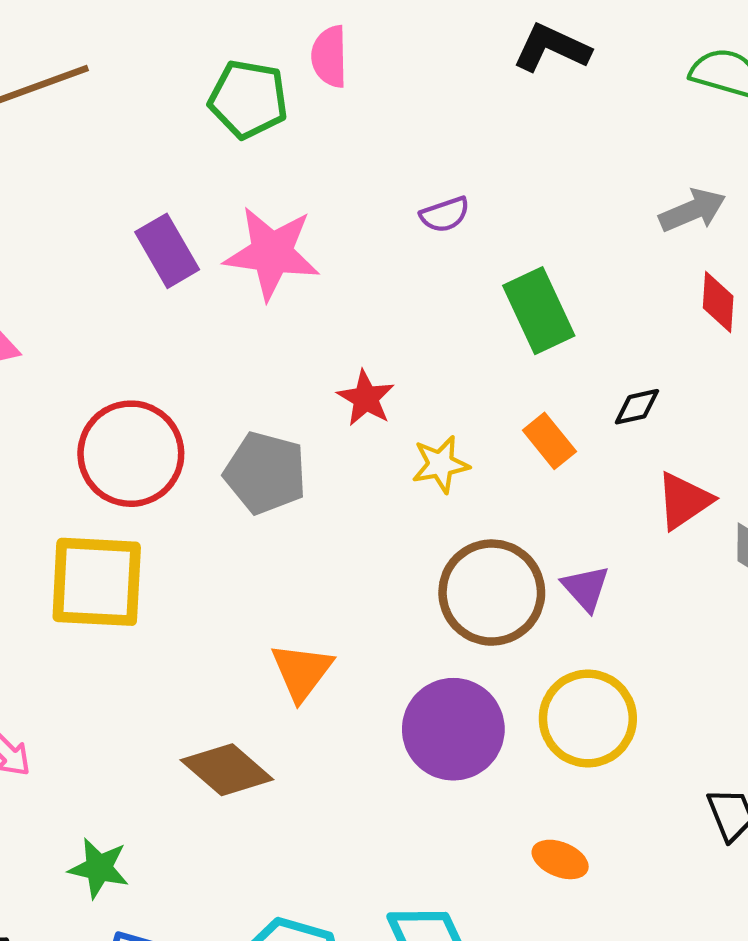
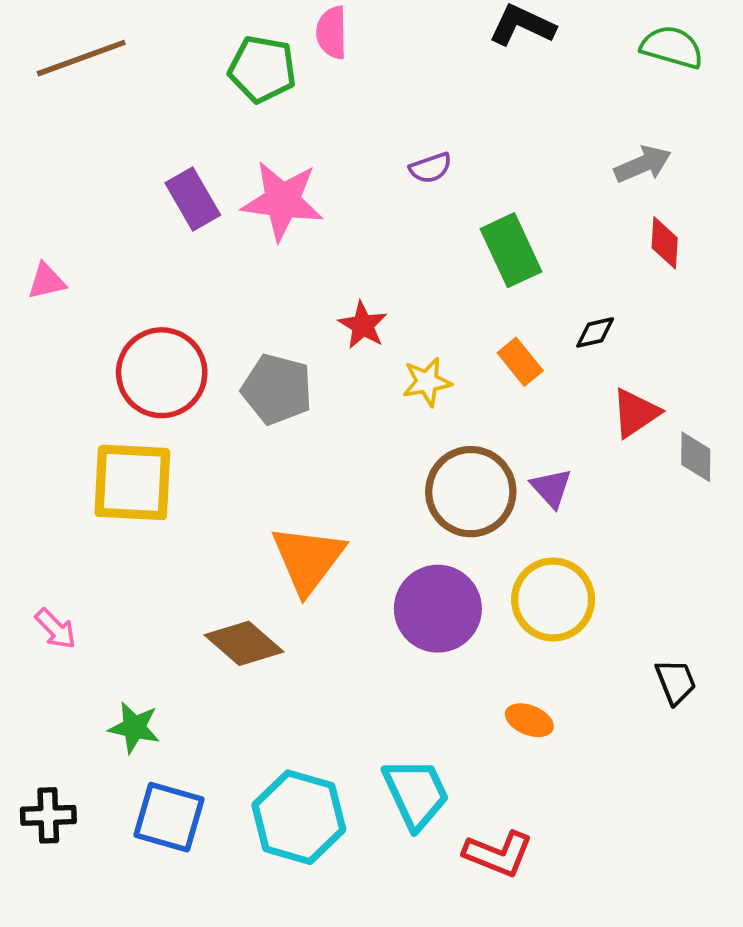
orange triangle: (302, 672) -> (308, 559), size x1.4

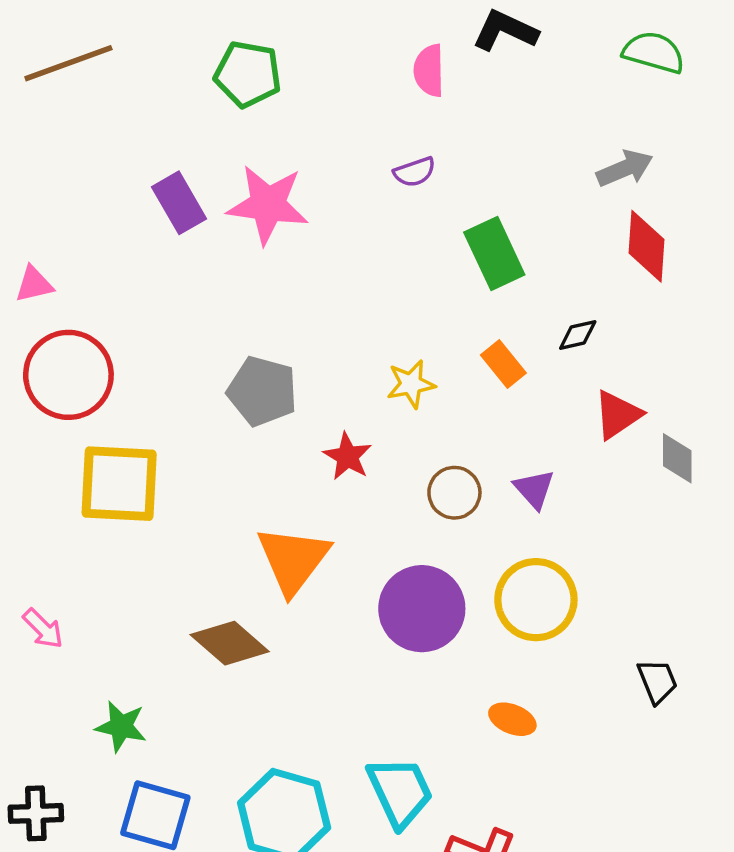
pink semicircle: (332, 33) -> (429, 70), moved
red diamond: (665, 243) -> (646, 246), size x1.4
red star: (363, 325) -> (348, 456), moved
red circle: (162, 373) -> (68, 375), moved
brown circle: (471, 492) -> (454, 493), size x0.6

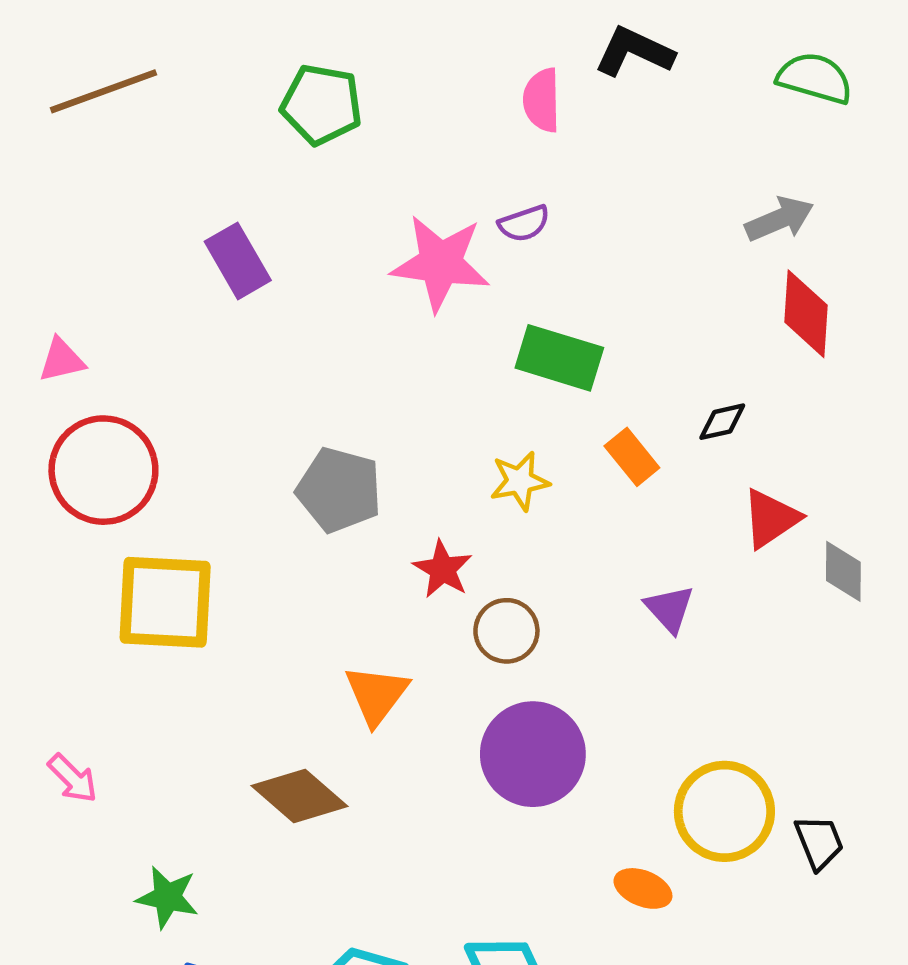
pink star: (268, 205) -> (440, 263), moved
green rectangle: (494, 254) -> (559, 358), moved, turned -48
brown circle: (454, 493) -> (506, 631), moved
orange triangle: (293, 560) -> (377, 695), size x0.7
yellow circle: (536, 600) -> (724, 811), moved

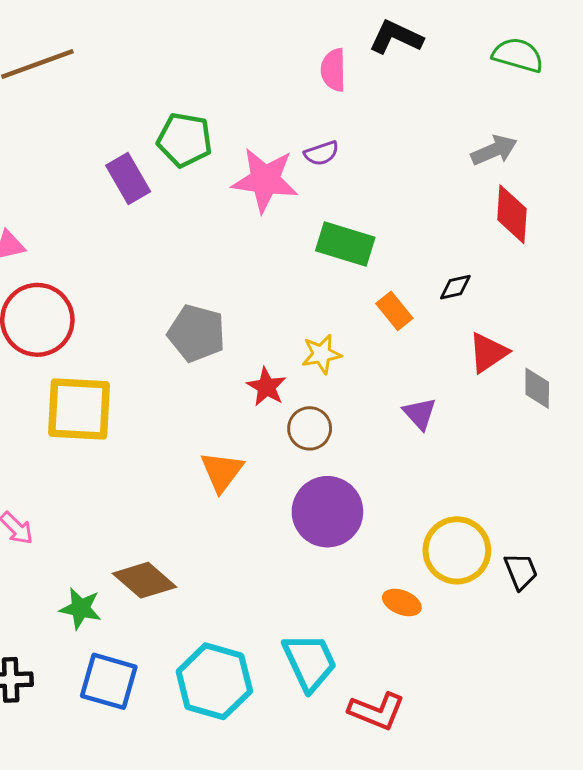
green pentagon: (321, 105) -> (185, 140), moved
yellow star: (520, 481) -> (322, 354), moved
brown diamond: (299, 796) -> (144, 580), moved

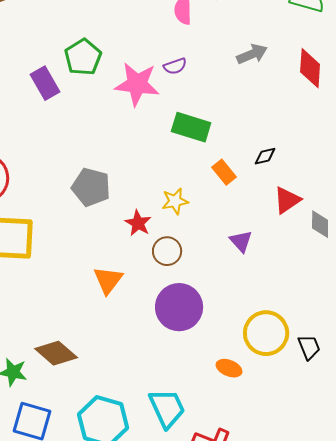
green pentagon: (185, 140) -> (83, 57), turned 30
gray arrow: (494, 150) -> (252, 54), moved
red diamond: (512, 214) -> (310, 68), moved

